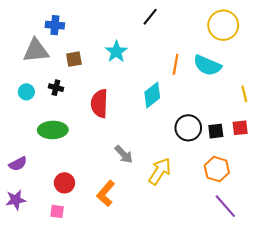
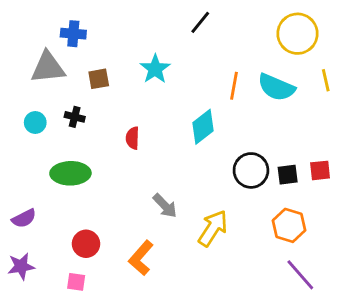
yellow line: (244, 94) -> (326, 80), moved
red semicircle: (99, 104) -> (133, 138), size x0.6

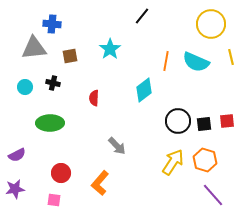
yellow arrow: (213, 228) -> (173, 162), moved

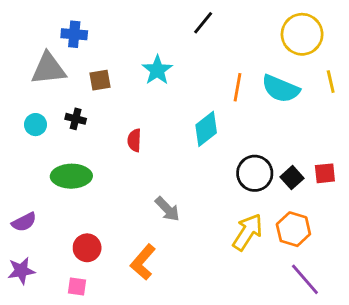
black square: (204, 124) -> (292, 178), turned -35

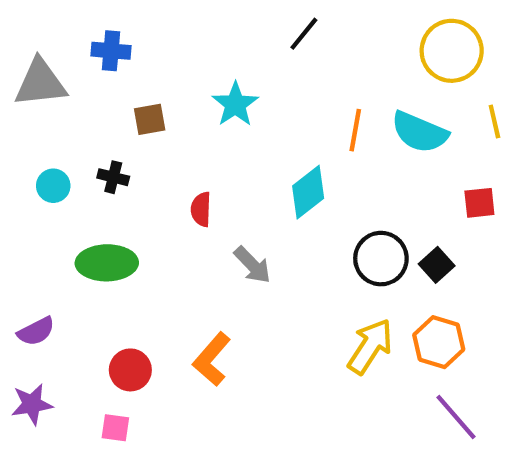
gray triangle: (48, 69) -> (40, 83), moved
red square: (325, 173) -> (479, 203), moved
gray arrow: (167, 209) -> (252, 265), moved
orange L-shape: (143, 262) -> (212, 359), moved

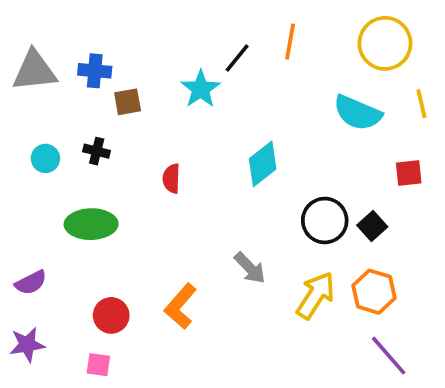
black line: (304, 34) -> (237, 58), moved
blue cross: (111, 51) -> (95, 71), moved
orange line: (355, 130) -> (290, 42), moved
gray arrow: (252, 265) -> (250, 268), moved

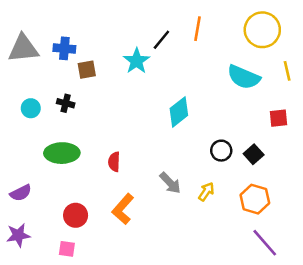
red semicircle: (171, 178) -> (114, 162), moved
black circle: (325, 220) -> (221, 151), size x0.7
yellow arrow: (316, 295) -> (206, 192), moved, size x0.6

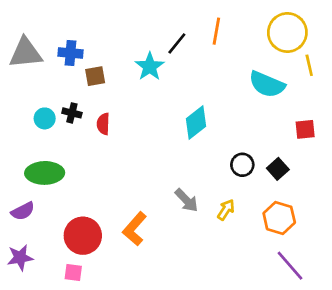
yellow line: (287, 71) -> (309, 65), moved
cyan circle: (31, 108) -> (45, 118), moved
green ellipse: (62, 153) -> (45, 173), moved
red semicircle: (114, 162) -> (103, 124), moved
red circle: (76, 215) -> (83, 236), size x1.4

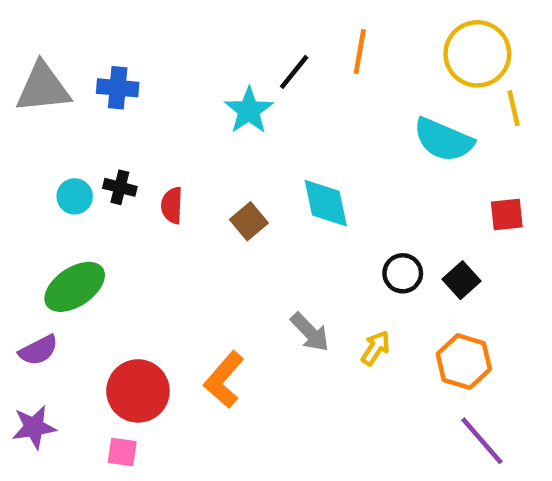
brown square: (95, 76) -> (249, 221), moved, turned -30
cyan diamond: (196, 123) -> (326, 203), turned -64
green ellipse: (45, 173) -> (75, 287), turned -33

